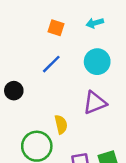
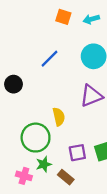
orange square: (56, 28) -> (63, 17), moved

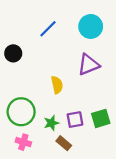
green circle: (36, 138) -> (21, 112), moved
green star: (44, 164) -> (51, 123), moved

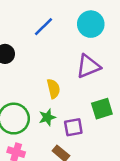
green square: (101, 118) -> (102, 109), moved
green star: (51, 123) -> (47, 117), moved

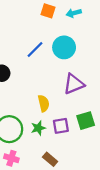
cyan circle: (91, 24) -> (64, 47), moved
purple square: (73, 127) -> (61, 126), moved

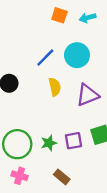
yellow semicircle: (44, 103) -> (55, 87), moved

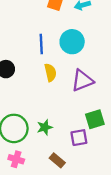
blue line: (45, 57) -> (41, 44), turned -48
purple square: (73, 141) -> (79, 138), moved

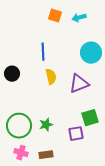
cyan circle: (72, 42) -> (91, 53), moved
brown rectangle: (57, 160) -> (46, 155), moved, turned -48

